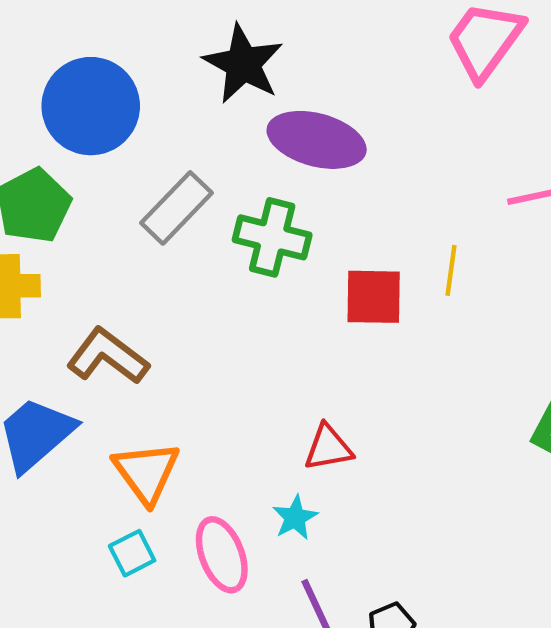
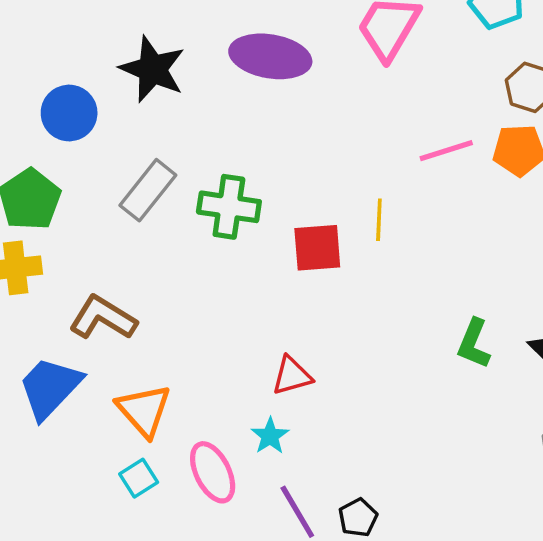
black star: (243, 64) -> (153, 69), moved
blue circle: (91, 106) -> (69, 113), size x0.7
purple ellipse: (317, 140) -> (270, 56), moved

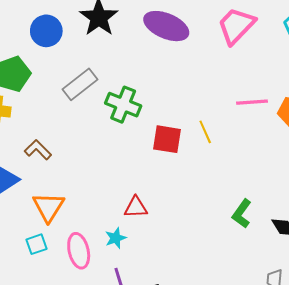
yellow line: (379, 220) -> (205, 132), turned -40
brown L-shape: (103, 318) -> (38, 150), size x0.7

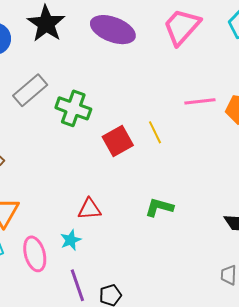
red square: (167, 139) -> (118, 141), turned -36
green L-shape: (242, 214) -> (159, 207), moved, turned 72

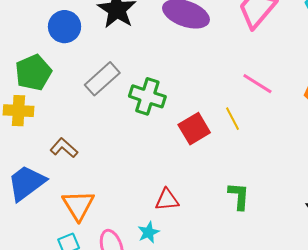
pink line: (200, 101) -> (257, 84), moved, turned 40
green L-shape: (159, 207) -> (239, 196), turned 80

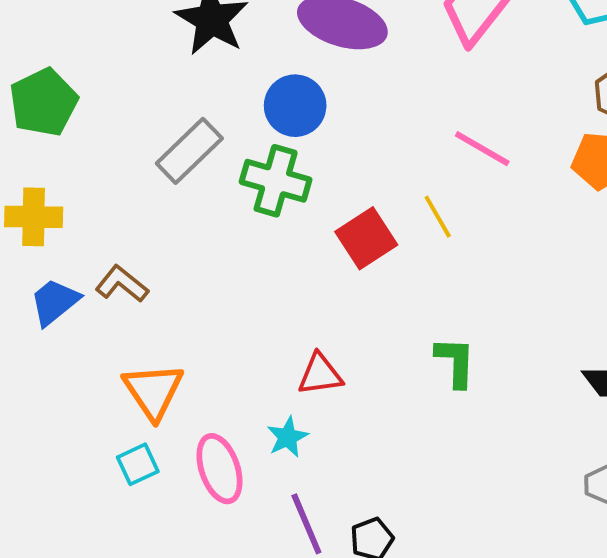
blue circle: (65, 27) -> (295, 106), moved
green pentagon: (33, 73) -> (44, 102), moved
blue trapezoid: (26, 183) -> (55, 302), moved, size x0.7

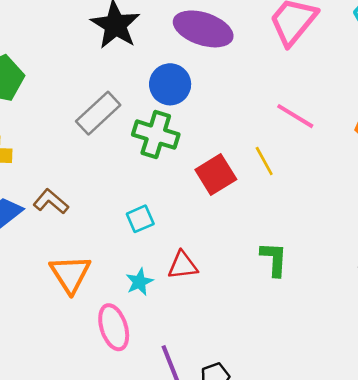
cyan star: (288, 437) -> (139, 282), moved
cyan square: (138, 464) -> (140, 219), moved

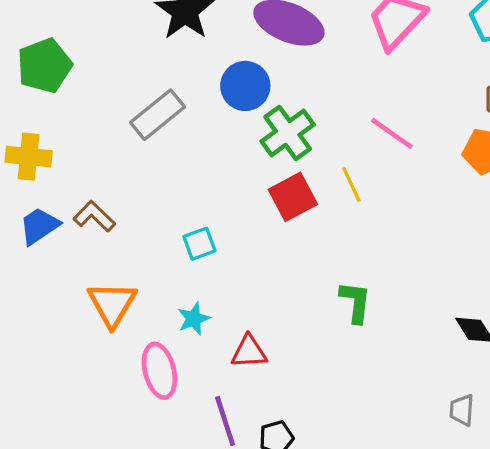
green cross: (156, 135) -> (288, 133), moved, turned 33
red triangle: (183, 265) -> (249, 352), moved

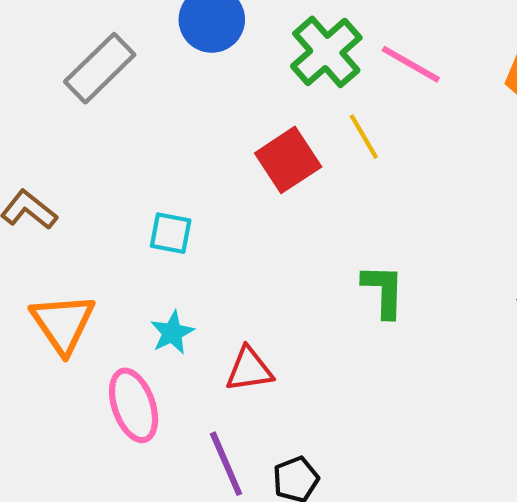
green cross: (288, 133) -> (326, 52), moved
cyan square: (199, 244) -> (171, 233), turned 36

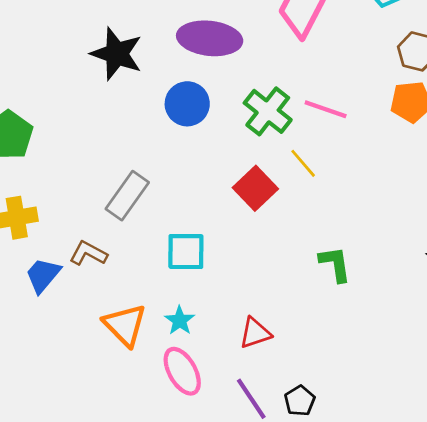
gray rectangle: (100, 68) -> (127, 196), moved
cyan square: (171, 233) -> (186, 252), size x1.4
cyan star: (172, 333) -> (180, 320), moved

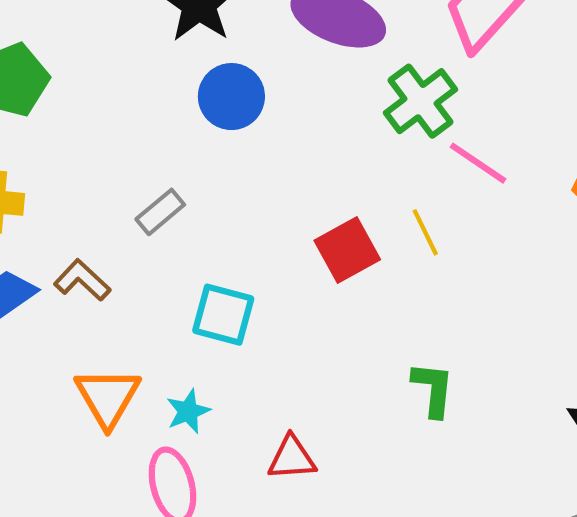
blue circle: (187, 104) -> (231, 97), moved
green cross: (268, 111) -> (420, 101), moved
gray rectangle: (127, 196) -> (160, 212), size x0.7

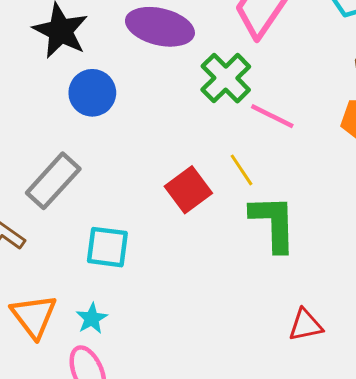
gray rectangle: (160, 212) -> (53, 181), size x1.6
green L-shape: (433, 389) -> (273, 223), moved, size x1.5
red triangle: (292, 458) -> (306, 325), moved

